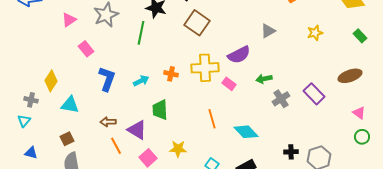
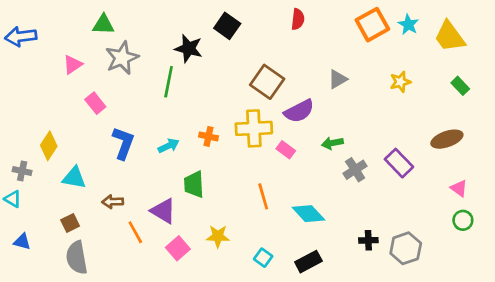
brown square: (197, 23) -> (267, 82), moved
cyan triangle: (24, 121) -> (13, 199), turned -40
brown arrow: (108, 122) -> (113, 202), moved

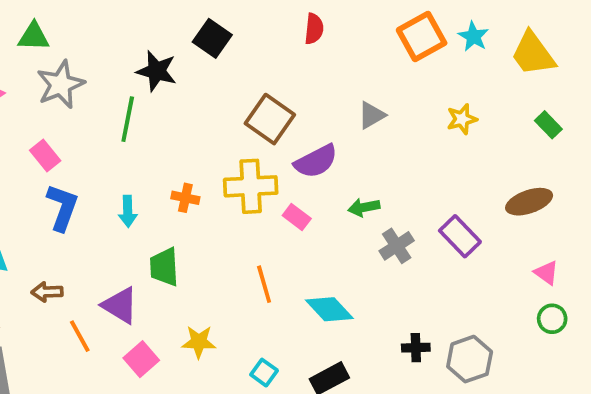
pink rectangle: (95, 103) -> (45, 156), moved
cyan arrow: (169, 146) -> (128, 211), turned 114

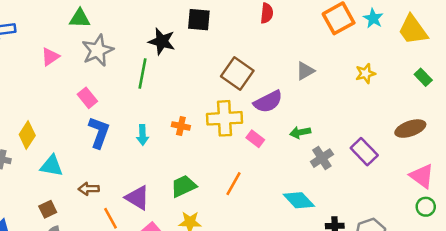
black square: (212, 38) -> (199, 20), turned -30
green trapezoid: (164, 267) -> (184, 186), moved, turned 68
pink triangle: (546, 273) -> (422, 176), size x1.5
orange line: (264, 284) -> (233, 184), turned 45
cyan diamond: (329, 309) -> (299, 200), moved

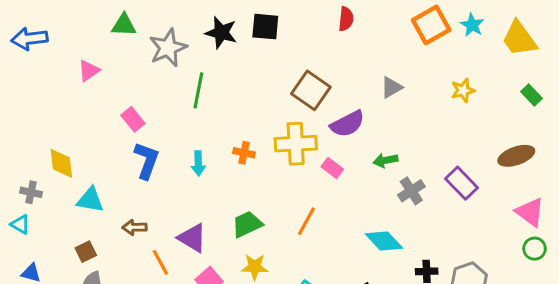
black star: (162, 41) -> (221, 33), moved
gray star: (98, 50) -> (168, 48), moved
yellow diamond: (27, 135) -> (61, 163), turned -40

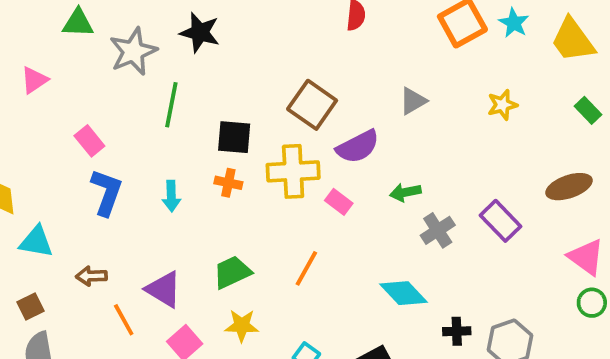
black square: (265, 27) -> (234, 137), moved

